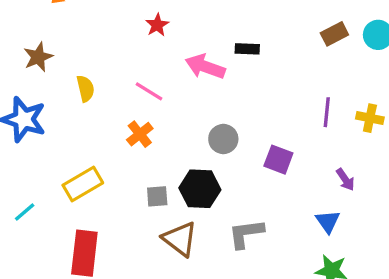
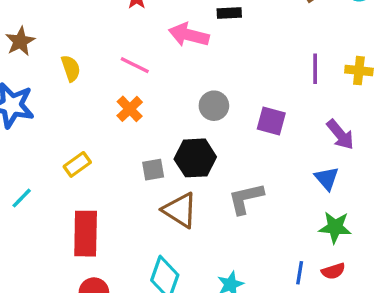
purple arrow: (345, 180) -> (340, 135), size x1.4
yellow rectangle: (83, 184) -> (77, 164), size x0.7

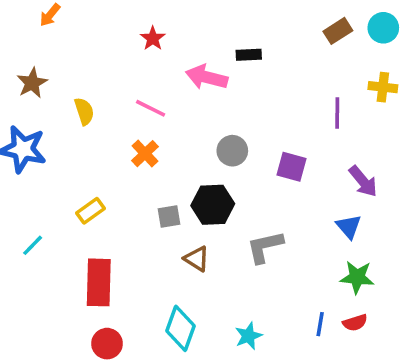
yellow cross: (359, 71) -> (383, 87), moved
brown triangle: (180, 210) -> (197, 259), size x0.7

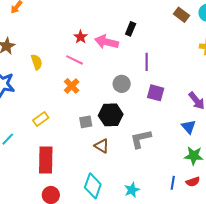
brown rectangle: (338, 31) -> (182, 15), turned 70
red star: (153, 38) -> (81, 37), moved
black rectangle: (249, 55) -> (131, 29), turned -64
purple line: (337, 113) -> (147, 62), moved

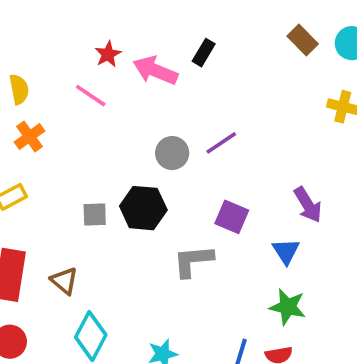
purple line: (147, 62) -> (221, 143), moved, turned 48
orange cross: (72, 86) -> (29, 137), moved
purple square: (156, 93) -> (232, 217), moved
brown triangle: (102, 146) -> (64, 281), moved

